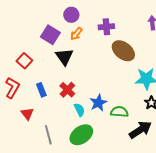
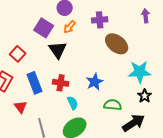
blue rectangle: (41, 90) -> (35, 83), size x1.5
red cross: (67, 90) -> (61, 83), turned -35
blue star: (98, 103) -> (95, 82), moved

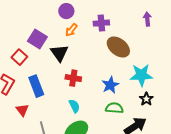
purple square: (44, 28) -> (37, 39), moved
blue star: (95, 82) -> (110, 85), moved
red cross: (61, 83) -> (73, 78), moved

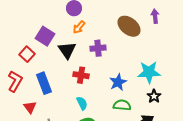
purple cross: (101, 23) -> (98, 48), moved
brown ellipse: (118, 47) -> (129, 26), moved

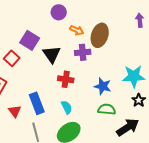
brown ellipse: (129, 26) -> (100, 35), moved, turned 70
orange arrow: (79, 27) -> (77, 30), moved, turned -104
blue star: (118, 82) -> (103, 86), turned -30
blue rectangle: (44, 83) -> (37, 103), moved

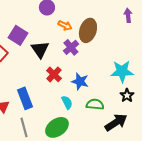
purple cross: (83, 52) -> (71, 47), turned -35
red cross: (66, 79) -> (54, 74), turned 35
blue star: (103, 86) -> (80, 81), moved
cyan semicircle: (67, 107) -> (67, 102), moved

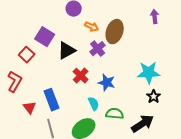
black triangle: (40, 49) -> (67, 51), turned 36
green semicircle: (95, 104) -> (115, 114), moved

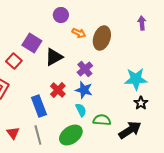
purple cross: (98, 49) -> (85, 69), moved
red cross: (81, 76) -> (58, 90), moved
blue star: (107, 83) -> (84, 90), moved
red triangle: (30, 108) -> (13, 133), moved

